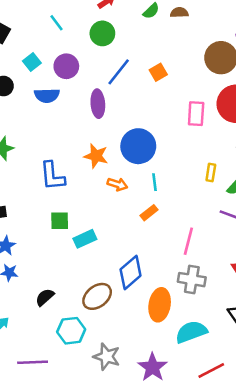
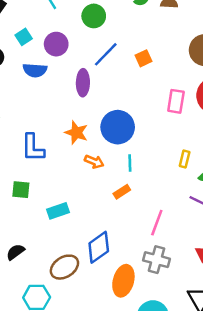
green square: (60, 221) -> (21, 190), moved
black semicircle: (45, 297) -> (15, 252), moved

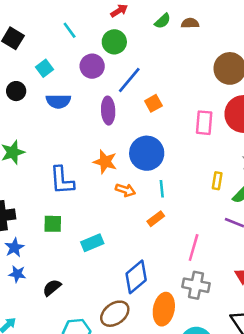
purple circle: (56, 44) -> (92, 66), moved
orange square: (143, 58) -> (153, 103), moved
brown ellipse: (64, 267) -> (115, 314), moved

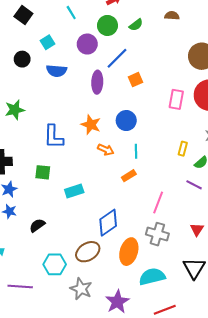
green semicircle: (163, 21) -> (136, 25), moved
blue circle: (147, 153) -> (126, 121), size x0.7

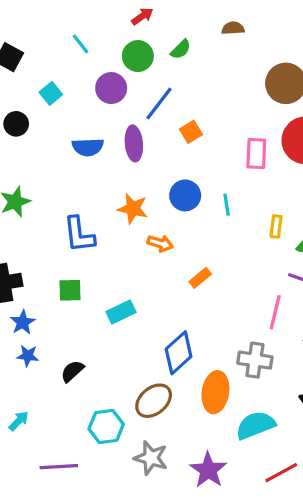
blue semicircle: (57, 71) -> (88, 147), moved
cyan line: (136, 151) -> (227, 205), moved
pink line: (158, 202) -> (275, 312), moved

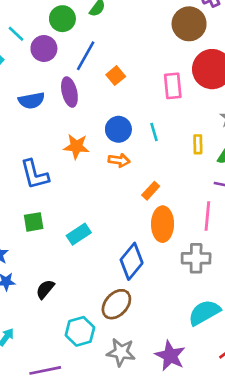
cyan line: (81, 44) -> (16, 34), moved
orange arrow: (160, 243) -> (119, 160), moved
orange rectangle: (200, 278) -> (151, 191), moved
orange ellipse: (215, 392) -> (163, 224), moved

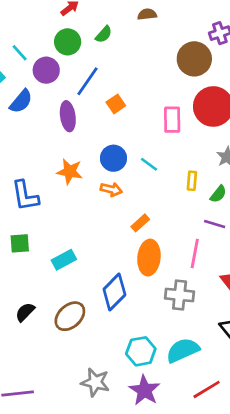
blue semicircle: (31, 100) -> (21, 101), moved, turned -45
cyan line: (154, 132) -> (149, 164), turned -42
brown ellipse: (116, 304) -> (70, 316), moved
cyan hexagon: (80, 331) -> (141, 351), moved

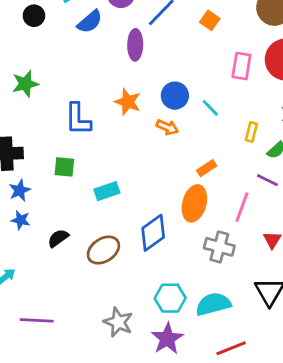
orange square: (116, 104) -> (210, 20), moved, turned -30
orange rectangle: (140, 223) -> (207, 168), moved

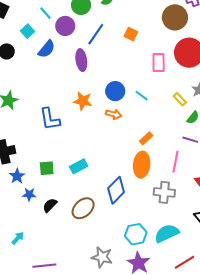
yellow rectangle: (251, 132) -> (180, 99), moved, turned -48
green square: (64, 167) -> (47, 168), moved
blue star: (21, 220) -> (29, 194), moved

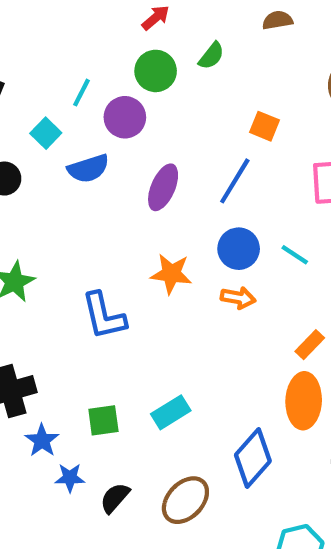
cyan line: (45, 13) -> (81, 93), turned 72
blue line: (96, 34) -> (235, 181), moved
blue semicircle: (47, 49) -> (88, 169), turned 36
purple ellipse: (81, 60) -> (163, 187), turned 35

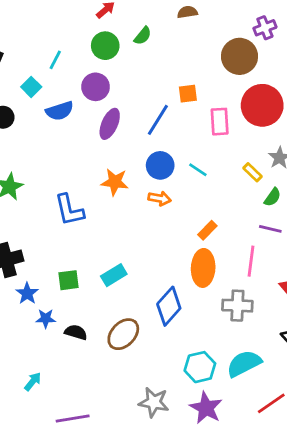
purple circle: (125, 117) -> (96, 87), moved
orange square: (264, 126) -> (188, 94), moved, turned -30
black semicircle: (115, 498) -> (76, 332), turned 65

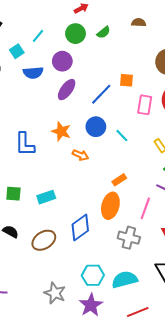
orange arrow: (160, 198) -> (81, 155), moved

